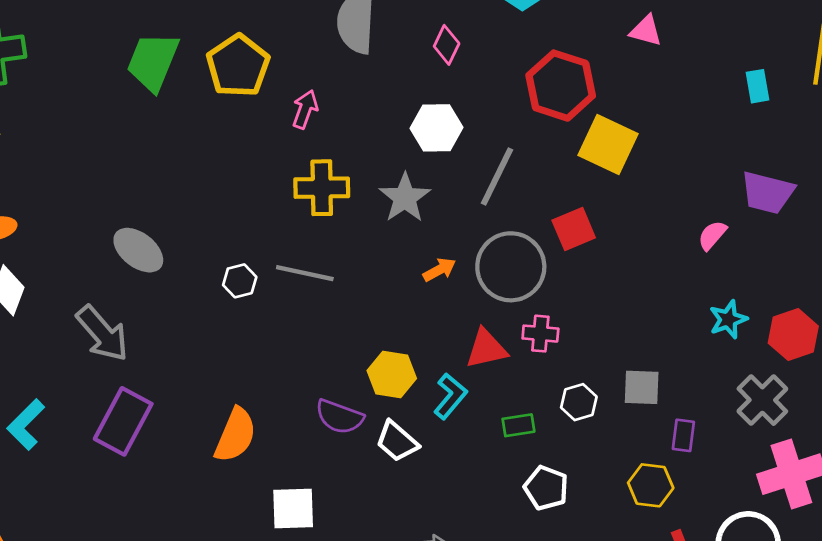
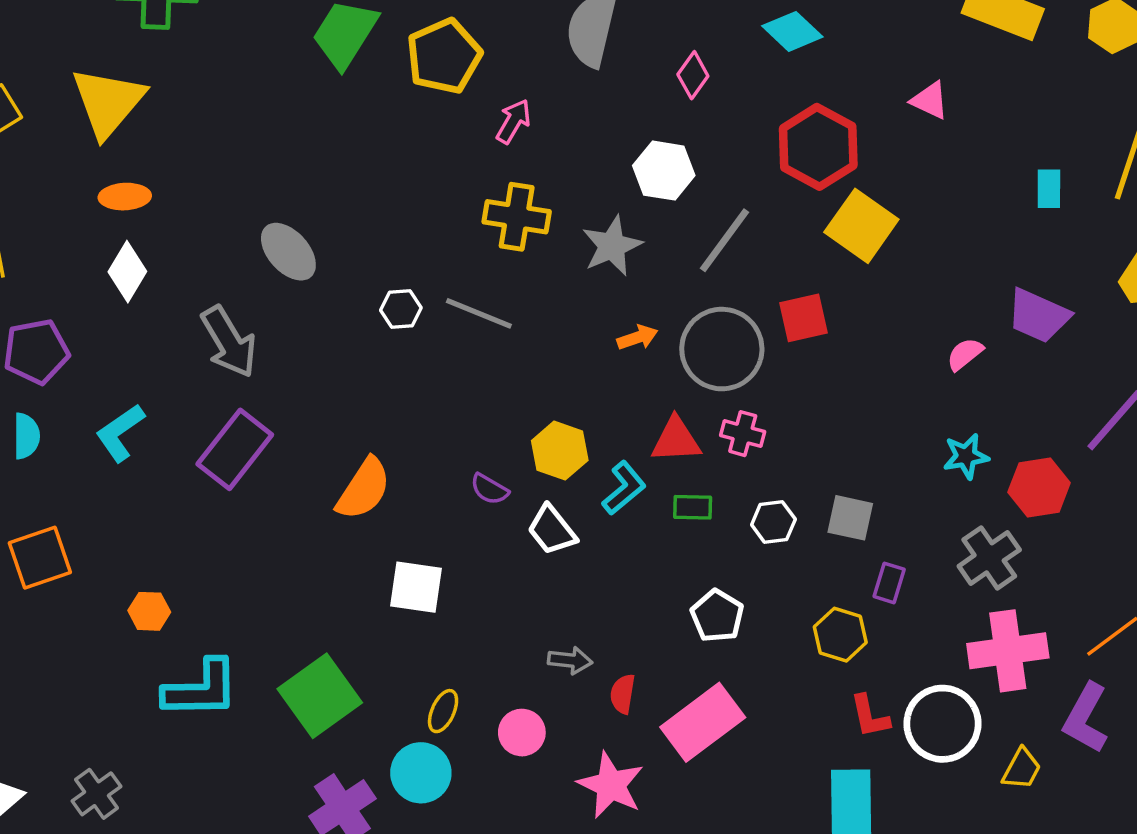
purple semicircle: (339, 417) -> (489, 489), size x0.7
green rectangle: (518, 425) -> (693, 507), moved

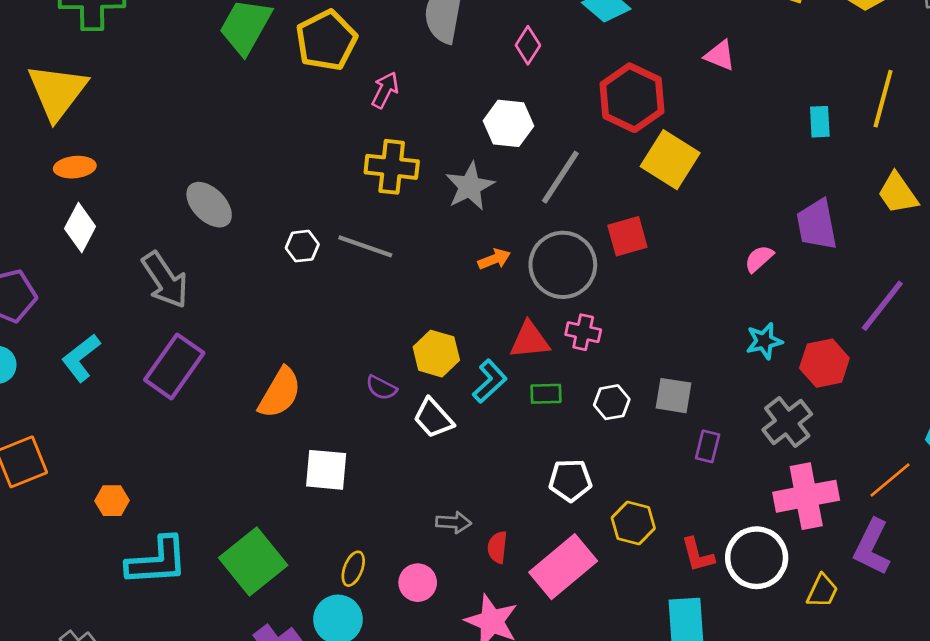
purple trapezoid: (1038, 316) -> (817, 225), turned 58
white pentagon: (717, 616) -> (570, 480), turned -30
yellow hexagon: (840, 635) -> (633, 523), moved

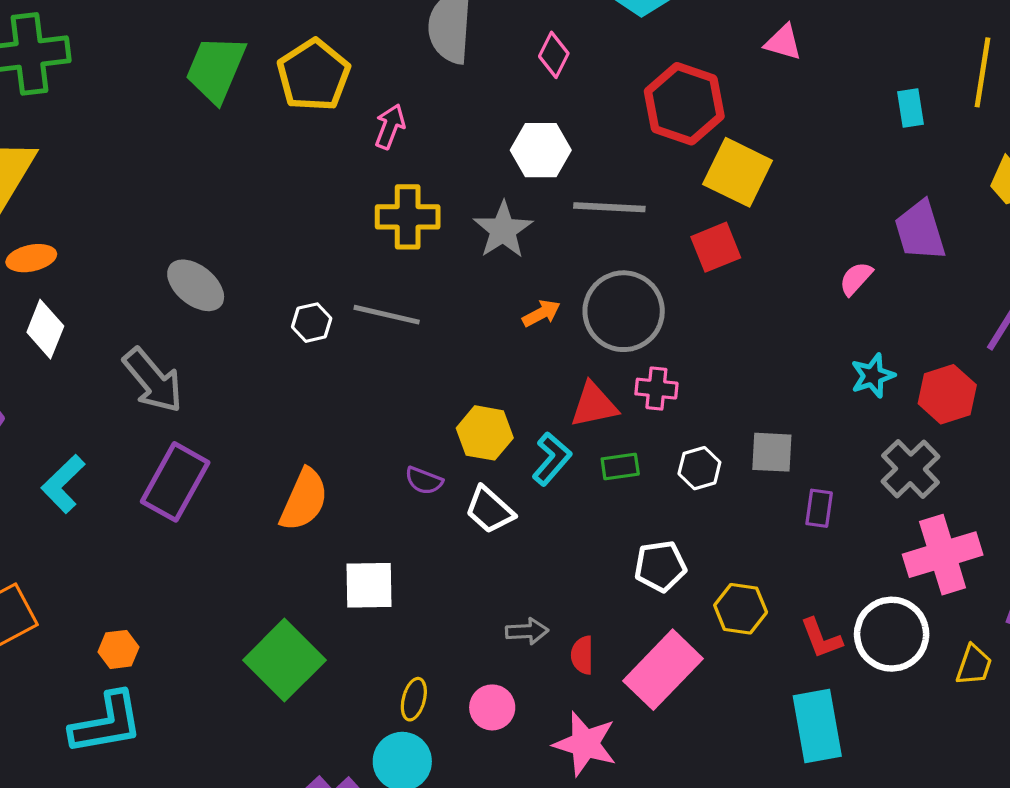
gray line: (560, 177) -> (609, 207), turned 66
red square: (627, 236) -> (716, 247), moved
cyan L-shape: (157, 561) -> (107, 723), moved
green square: (253, 561) -> (284, 660), moved

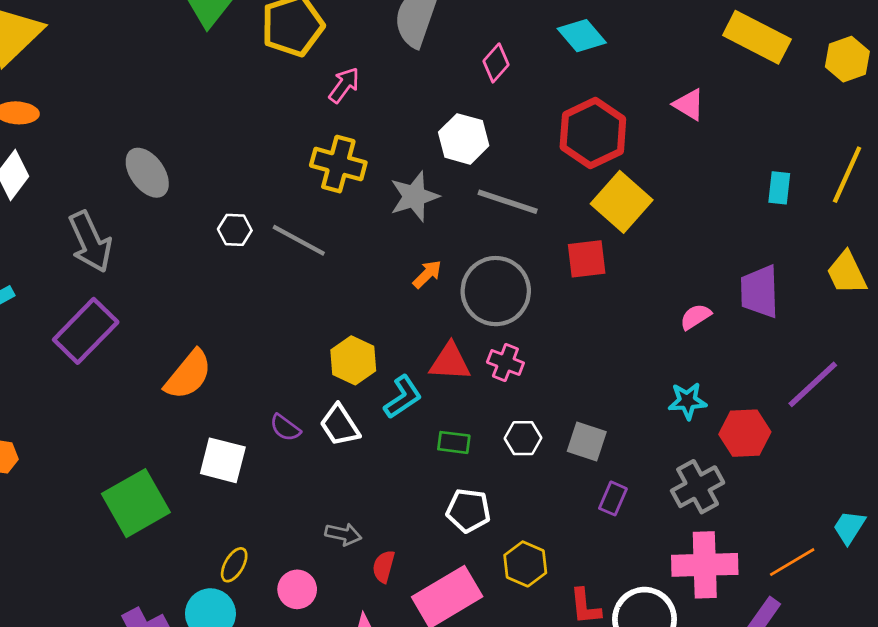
orange arrow: (541, 313) -> (427, 274), turned -32
green rectangle: (620, 467) -> (454, 442), moved
purple semicircle: (424, 481) -> (285, 428), moved

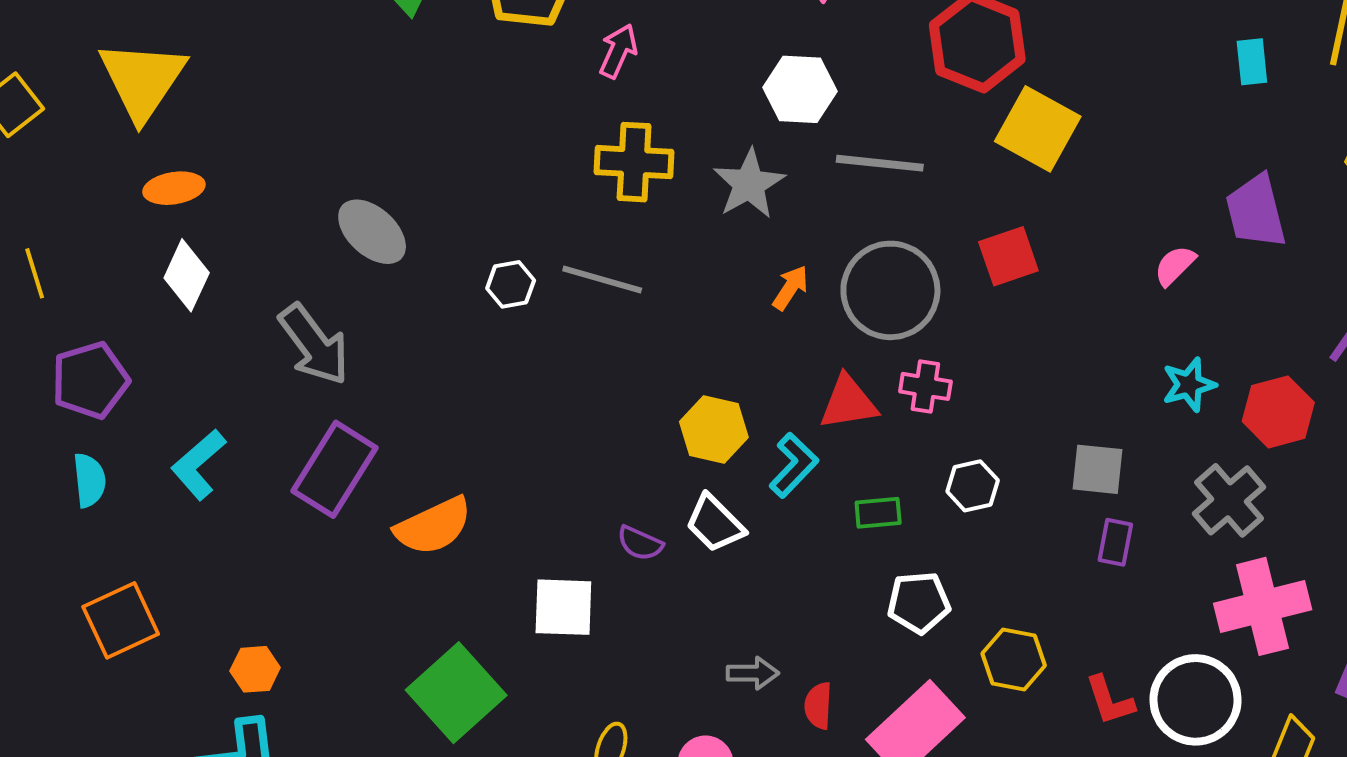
red square: (587, 259) -> (1008, 256), moved
orange semicircle: (188, 375) -> (433, 526), moved, turned 38
gray square: (587, 441) -> (1098, 469), moved

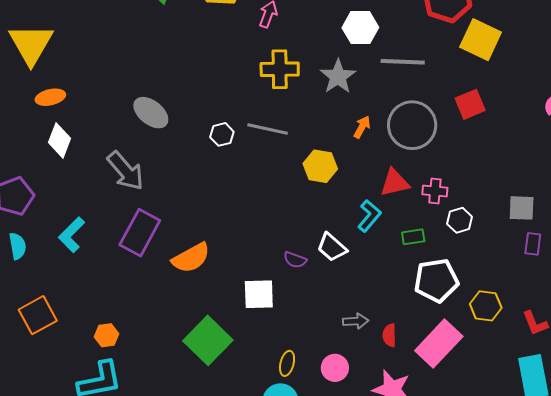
pink cross: (925, 386) -> (435, 191), moved
yellow hexagon: (714, 429) -> (320, 166), moved
white pentagon: (919, 603) -> (436, 280), size x1.4

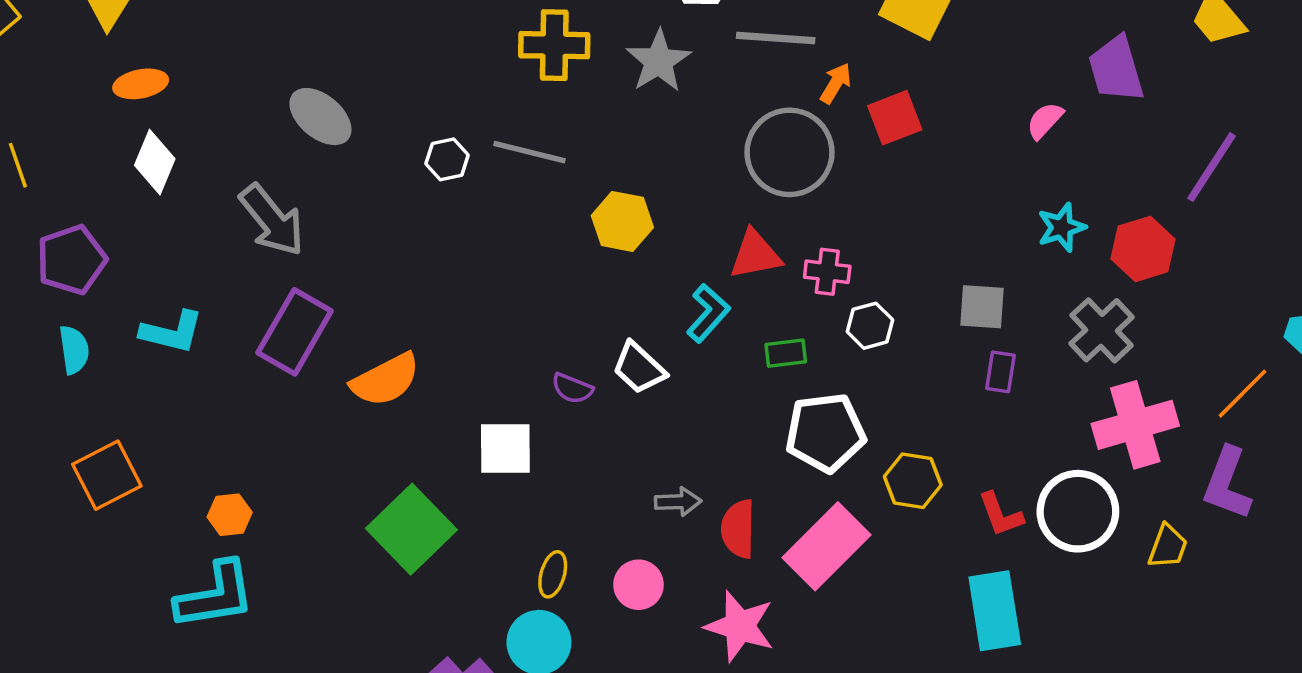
orange arrow: (362, 127) -> (836, 83), moved
cyan L-shape: (72, 235) -> (172, 332), turned -123
red semicircle: (389, 335) -> (738, 529), size x1.4

